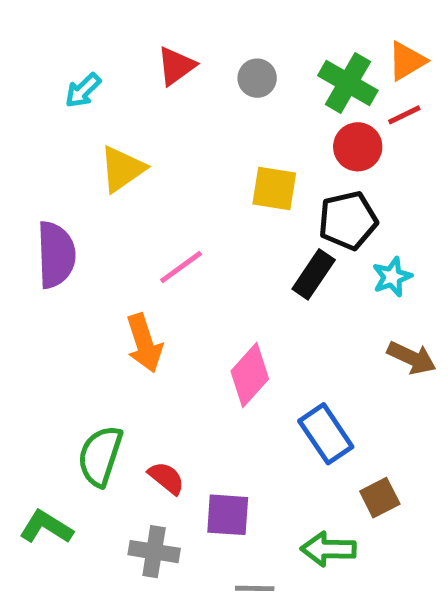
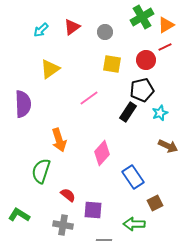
green cross: (348, 83) -> (142, 17), moved, turned 30
cyan arrow: (83, 90) -> (41, 30), moved
yellow square: (274, 189) -> (112, 64), moved
pink line: (181, 267) -> (89, 98), moved
green semicircle: (100, 456) -> (41, 171), moved

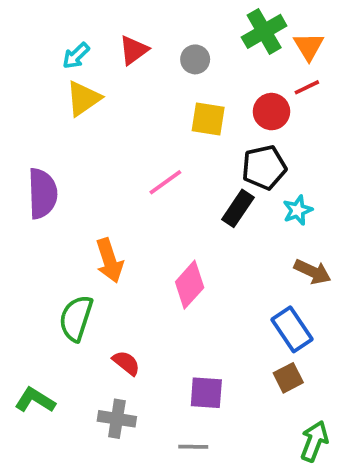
orange triangle: (166, 25) -> (309, 46), turned -30
yellow triangle: (50, 69) -> (83, 98), moved
blue rectangle: (133, 177) -> (292, 329), moved
purple square: (93, 210) -> (206, 393), moved
green arrow: (134, 224) -> (314, 441), moved, turned 110

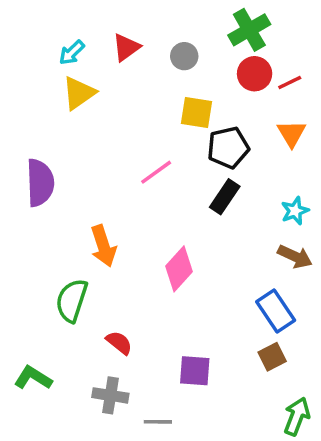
orange triangle: (309, 46) -> (291, 133), moved
red circle: (271, 112) -> (255, 74), moved
black pentagon: (264, 167) -> (228, 148), moved
cyan star: (298, 210) -> (295, 211), moved
gray line: (193, 447) -> (158, 422), moved

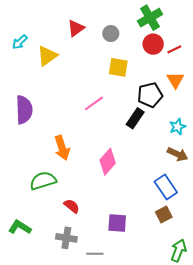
cyan arrow: (72, 53) -> (20, 42), moved
black pentagon: (228, 148) -> (150, 95), moved
green semicircle: (72, 300) -> (43, 181), turned 55

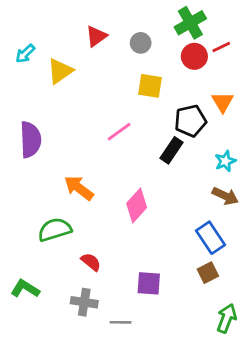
red line: (174, 49) -> (221, 47), moved
orange arrow: (62, 148) -> (79, 188), turned 145

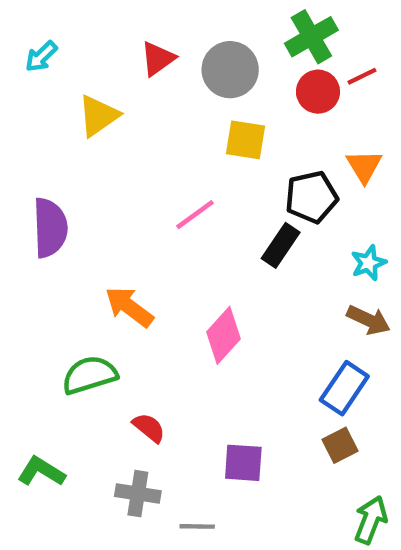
gray circle: (141, 43) -> (230, 70), size x1.6
cyan arrow: (25, 54) -> (41, 56), moved
blue rectangle: (210, 238) -> (344, 388), turned 68

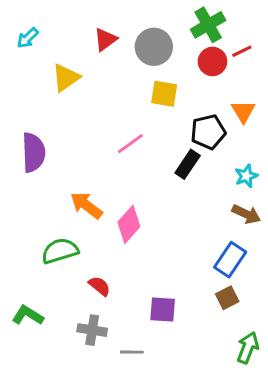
pink diamond: (224, 335) -> (129, 224), moved

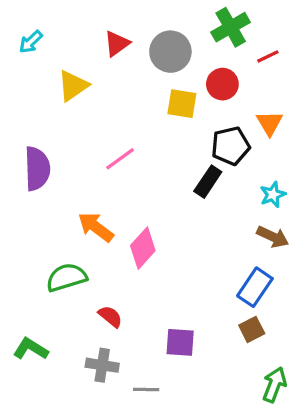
red circle: (213, 61) -> (222, 84), moved
pink line: (130, 144) -> (120, 159), moved

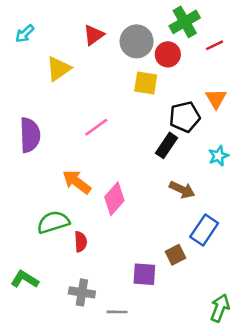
red circle: (222, 84) -> (168, 54), moved
brown arrow: (273, 237) -> (182, 190), moved
red semicircle: (110, 316) -> (81, 242), moved, turned 48
brown square: (252, 329) -> (176, 255), moved

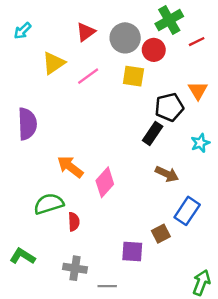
pink line: (96, 127) -> (88, 76), moved

